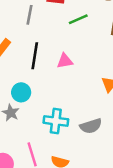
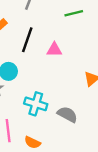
gray semicircle: (91, 126) -> (67, 114), turned -144

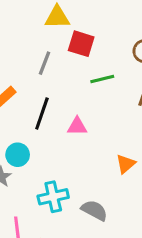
cyan cross: (36, 104) -> (53, 197), turned -30

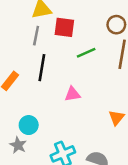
gray line: (45, 63) -> (36, 36), moved
black line: (42, 114) -> (42, 68), moved

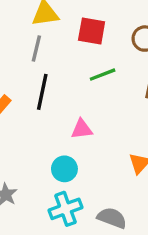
red square: (64, 27) -> (92, 31), moved
cyan circle: (29, 125) -> (64, 169), moved

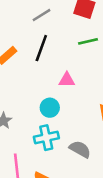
gray line: (36, 49) -> (41, 15), turned 36

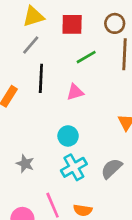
pink triangle: (67, 80) -> (75, 92), moved
gray semicircle: (80, 149) -> (112, 169), turned -55

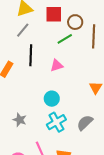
brown circle: (115, 23) -> (75, 22), moved

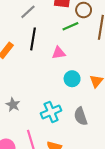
cyan circle: (52, 99) -> (72, 79), moved
gray semicircle: (85, 123) -> (81, 116), turned -72

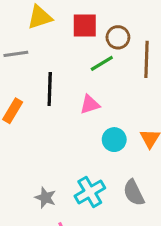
gray line: (28, 12) -> (16, 54), moved, turned 42
gray star: (13, 105) -> (45, 198), moved

